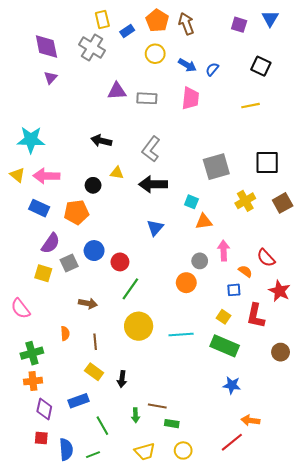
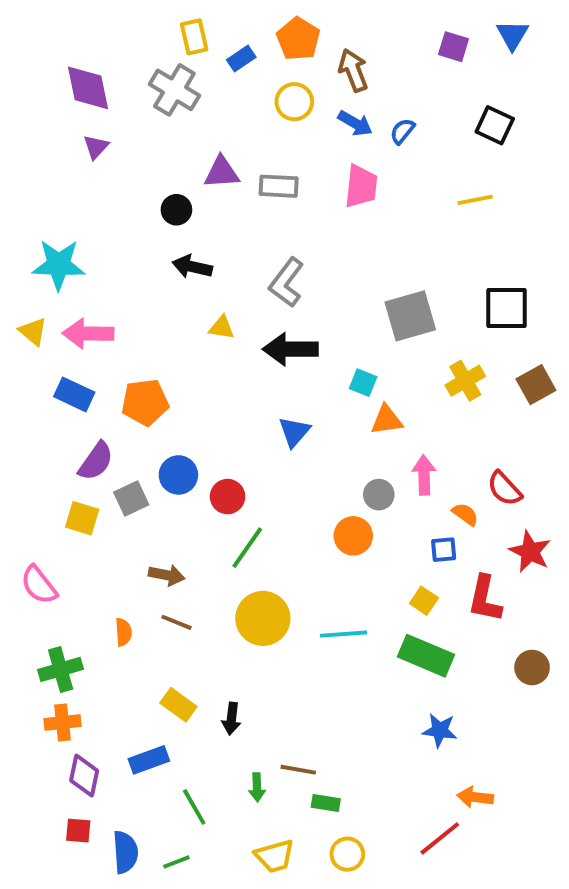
brown arrow: (186, 24) -> (353, 70), moved
black circle: (93, 185) -> (176, 210), moved
brown line: (95, 342) -> (176, 622), moved, turned -63

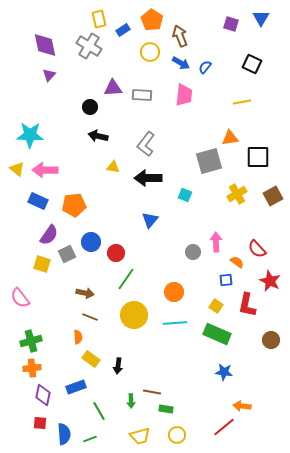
orange triangle: (387, 420) -> (230, 138), moved
orange circle: (353, 536) -> (174, 292), moved
orange semicircle: (123, 632) -> (78, 337), moved

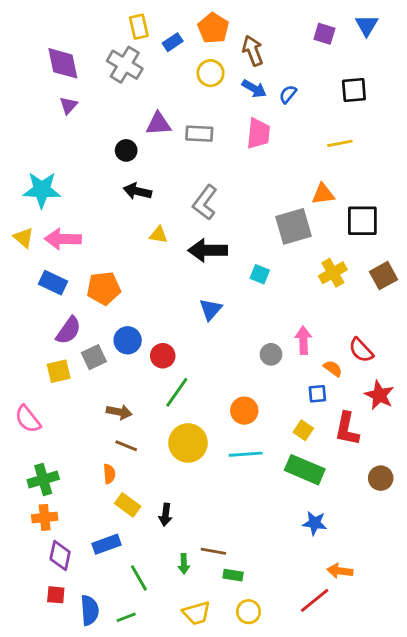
black square: (252, 64) -> (354, 90), turned -30
yellow square: (42, 264) -> (59, 371), turned -30

